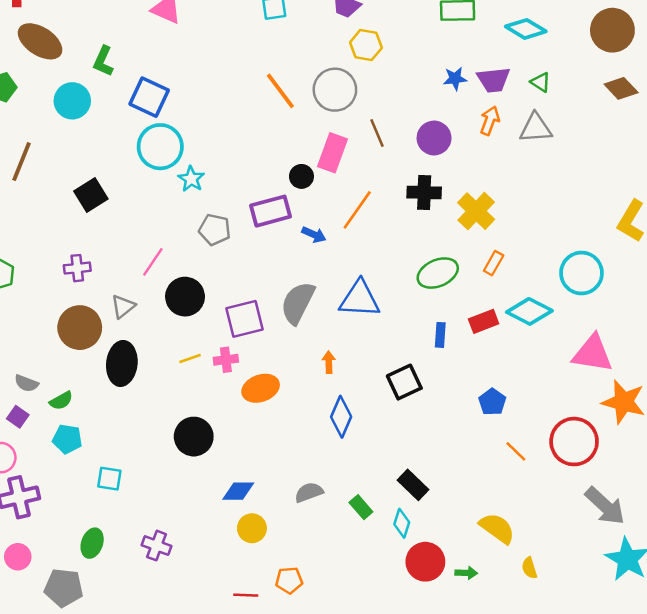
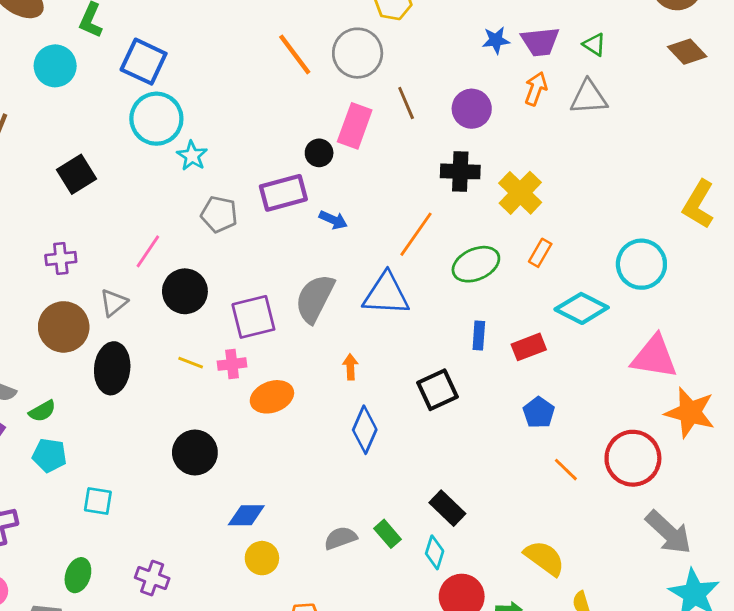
orange line: (357, 210) -> (416, 234), moved
red rectangle: (484, 321) -> (529, 347), moved
yellow line: (190, 359) -> (191, 363), turned 40
gray semicircle: (309, 492) -> (340, 538), moved

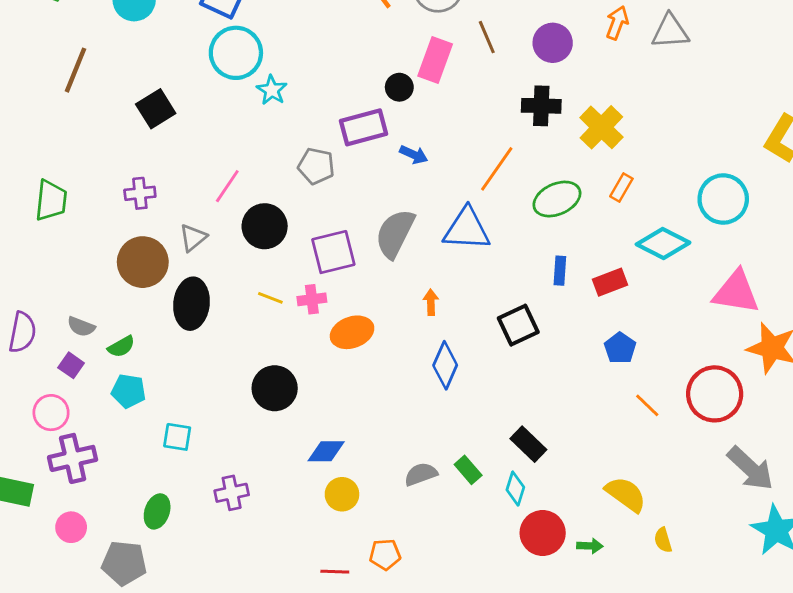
gray pentagon: (219, 214) -> (316, 166), moved
purple cross: (152, 578) -> (232, 493), moved, turned -32

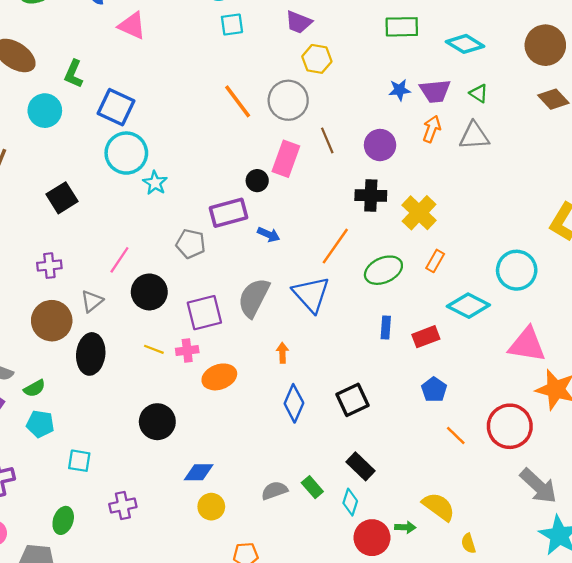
blue triangle: (467, 229) -> (311, 294), turned 45
black square: (518, 325) -> (352, 400), moved
green arrow: (590, 546) -> (405, 527), moved

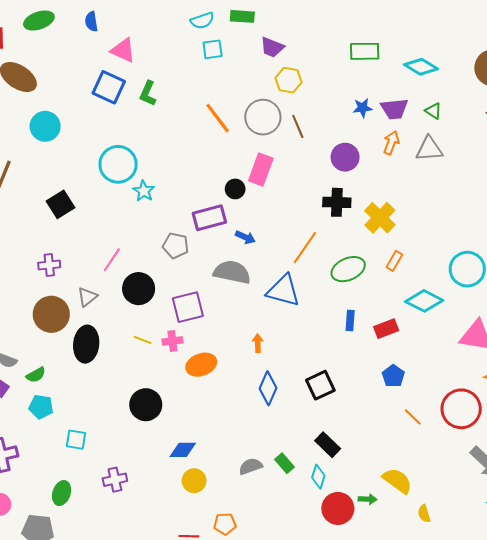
green L-shape: (74, 74) -> (148, 93), moved
blue square: (116, 107) -> (109, 87), moved
brown line: (327, 140) -> (298, 126), moved
blue triangle: (311, 294) -> (283, 291), turned -33
gray semicircle: (254, 298) -> (232, 272), moved, turned 75

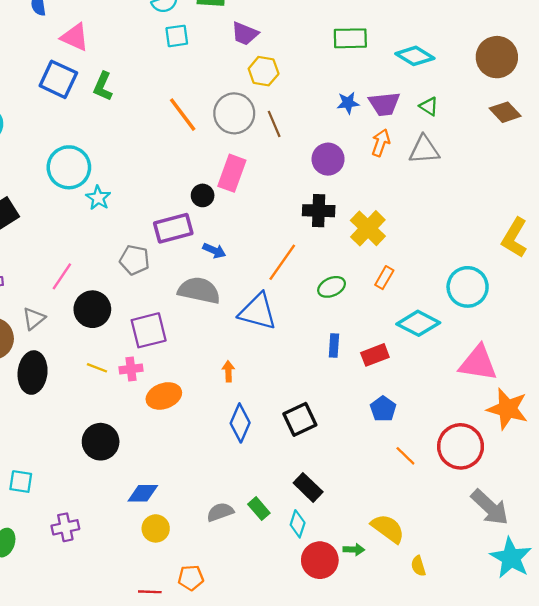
green ellipse: (348, 269) -> (332, 287), size x0.7

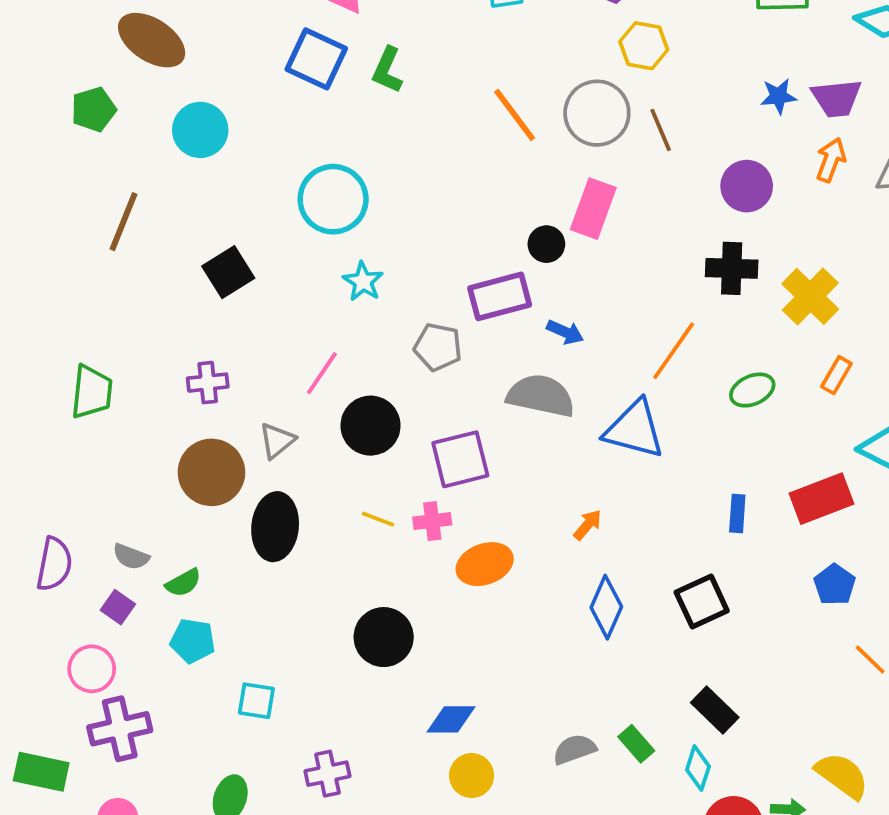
cyan star: (98, 198) -> (363, 282), moved
blue rectangle: (334, 346) -> (737, 514), moved
red rectangle: (375, 355) -> (821, 499), size x1.4
orange arrow: (228, 371) -> (588, 525), turned 42

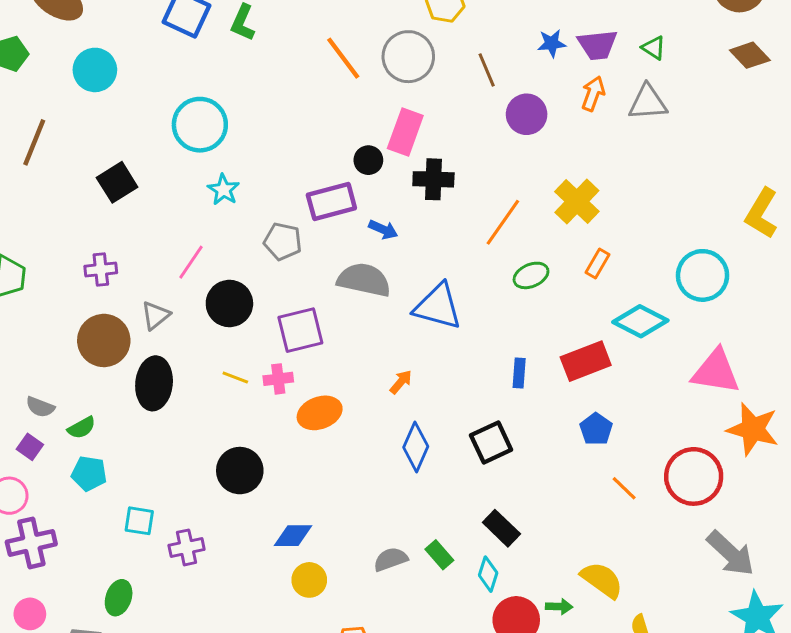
brown line: (661, 130) -> (487, 70), moved
black cross: (732, 268) -> (433, 179), moved
orange line: (674, 351) -> (503, 222), moved
purple cross: (327, 774) -> (187, 547), moved

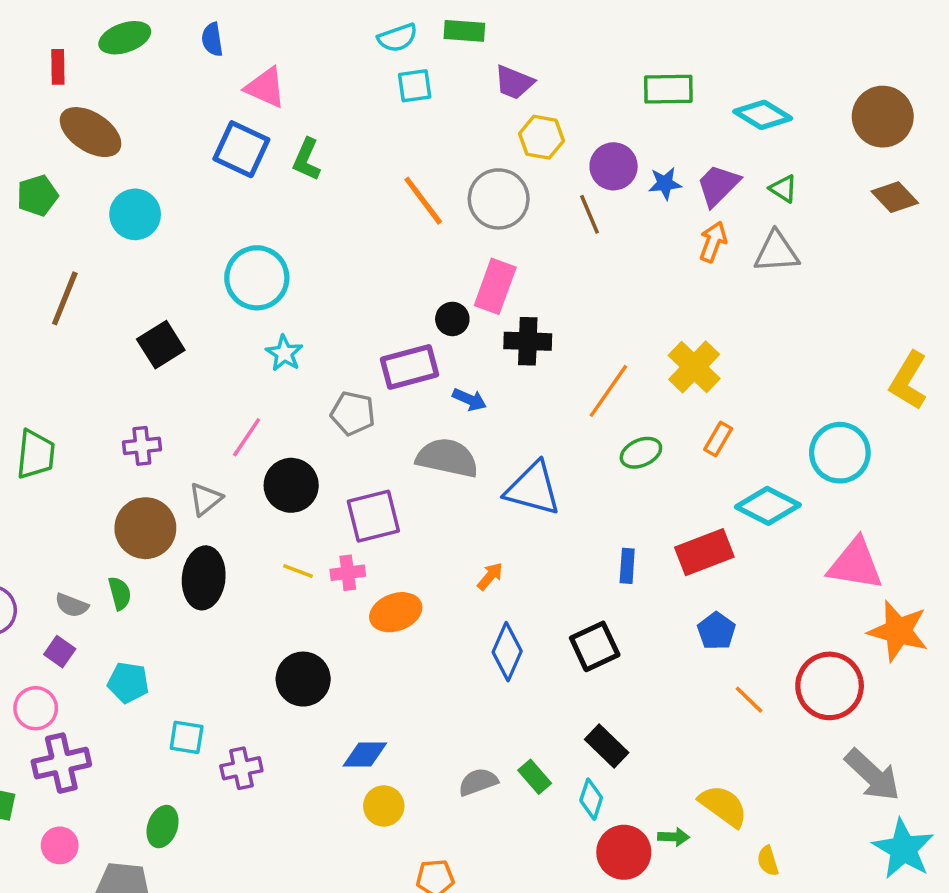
purple trapezoid: (598, 45) -> (718, 185), turned 141
purple circle: (527, 114) -> (614, 166), moved
green semicircle: (82, 428) -> (120, 593), moved, turned -76

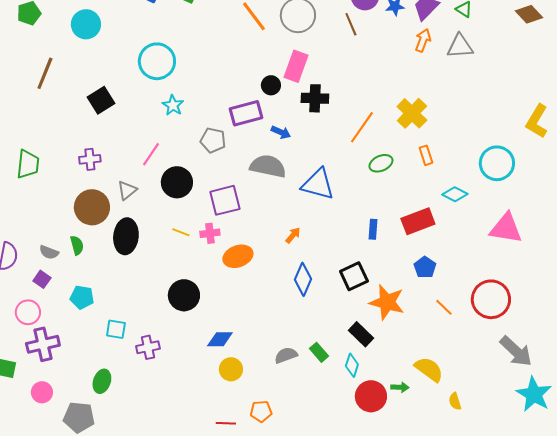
orange rectangle: (718, 439) -> (426, 155), turned -48
cyan diamond: (768, 506) -> (455, 194), size x0.7
orange star: (898, 631) -> (387, 302), moved

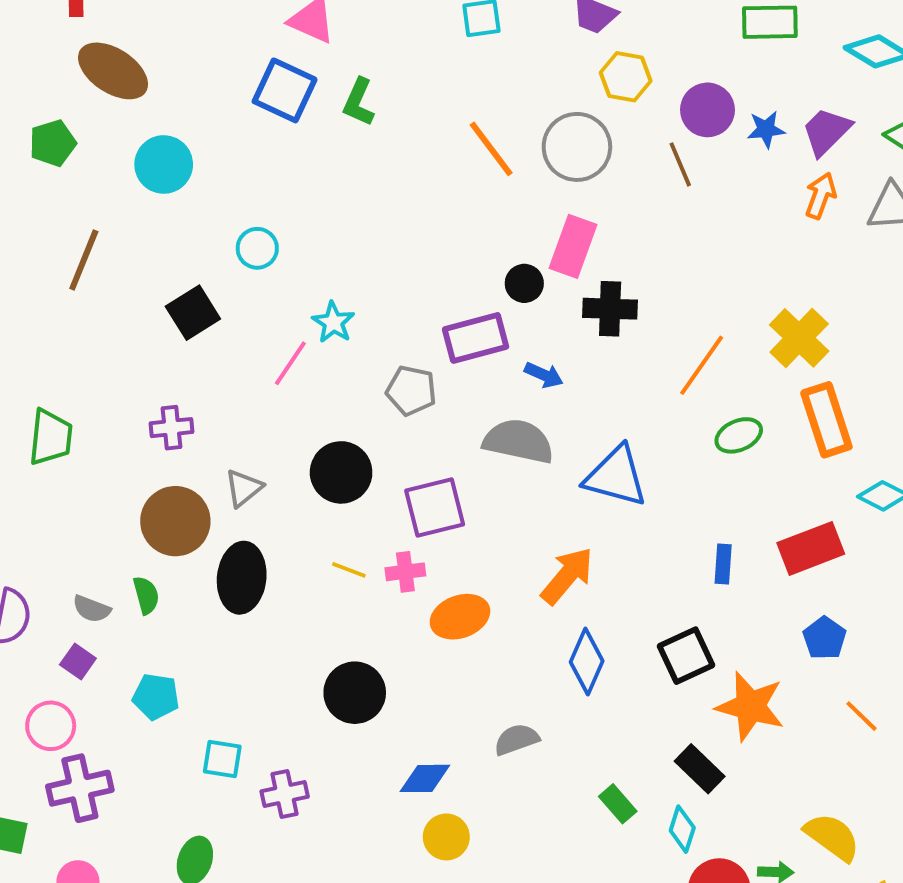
cyan circle: (157, 61) -> (257, 248), moved, size x0.6
pink line: (151, 154) -> (290, 363), moved
orange rectangle: (426, 155) -> (826, 420), size x1.8
orange arrow: (293, 235) -> (567, 576), size x1.8
gray semicircle: (286, 355) -> (516, 739), moved

